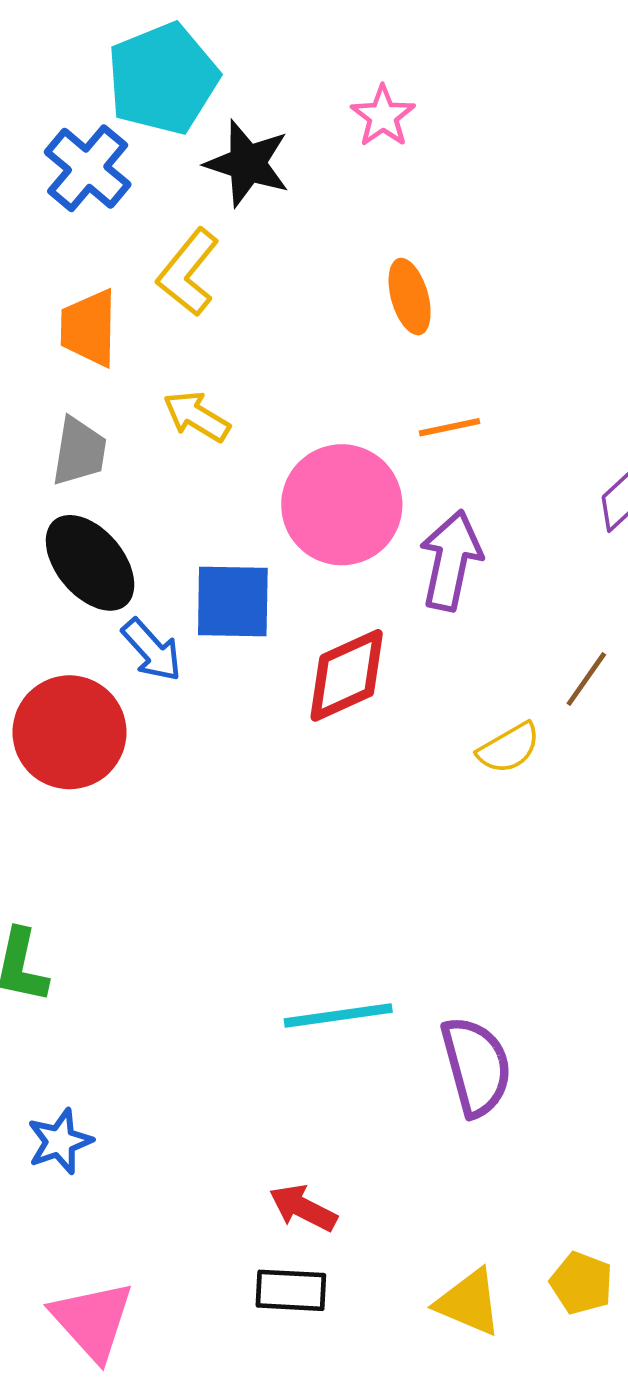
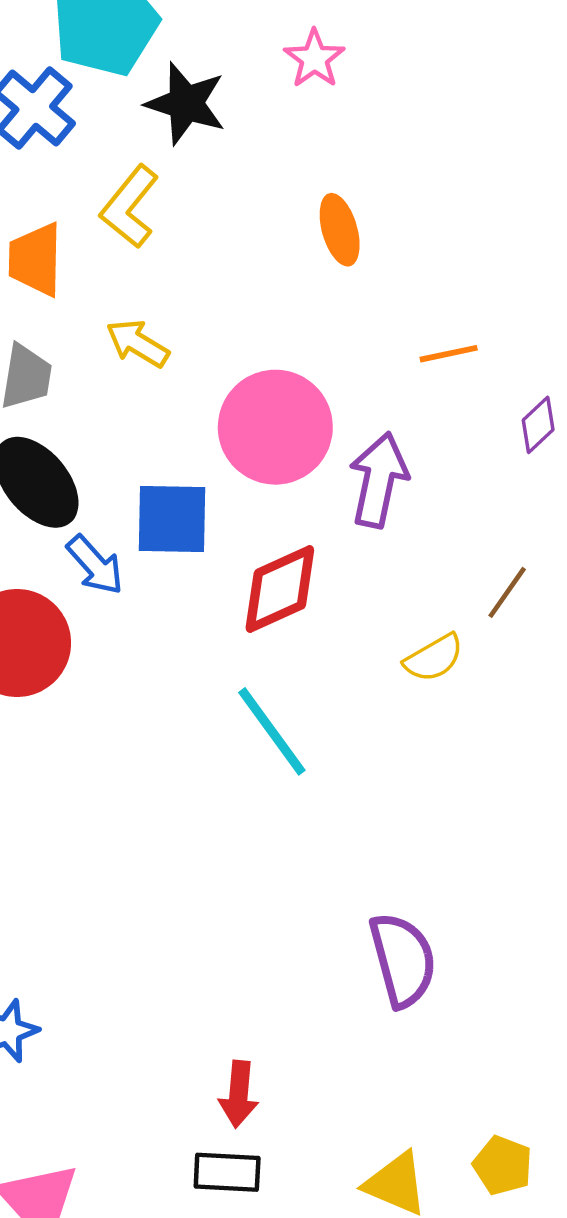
orange line: (450, 427) -> (449, 354), moved
cyan line: (338, 1016) -> (272, 731), moved, turned 62
red arrow: (303, 1208) -> (239, 1094), turned -112

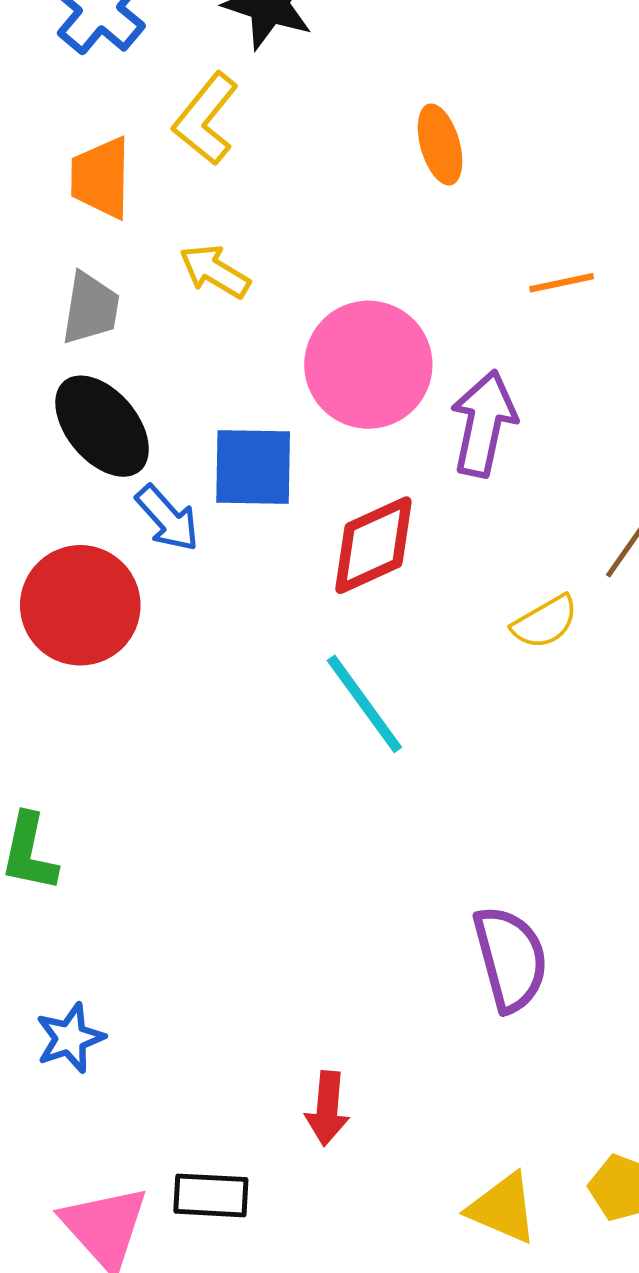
black rectangle: (227, 1172) -> (211, 1195), moved

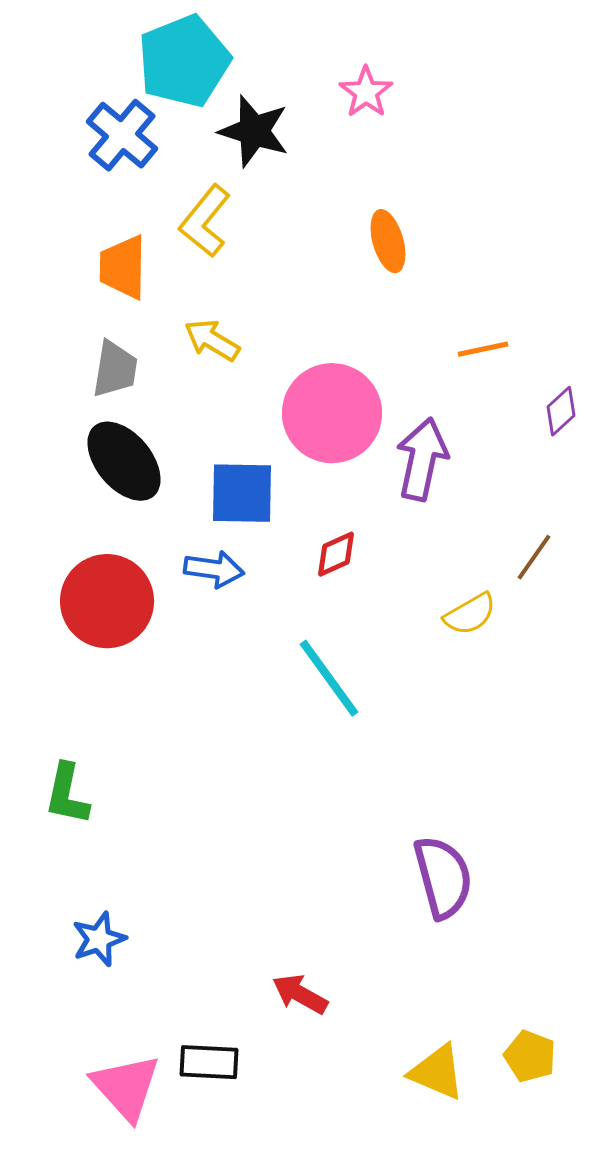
blue arrow: (167, 518) -> (214, 569), moved, turned -40
red diamond: (373, 545) -> (336, 554), size x0.6
red arrow: (327, 1108) -> (300, 994), turned 114

